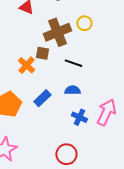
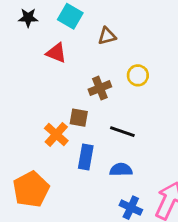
brown cross: (57, 32) -> (100, 88), size x0.6
blue rectangle: (42, 98) -> (86, 157), moved, turned -36

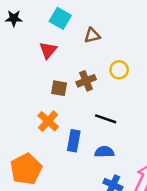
black star: (28, 18) -> (14, 18), moved
red triangle: (56, 53) -> (48, 50), turned 48
brown square: (79, 118) -> (59, 88), moved

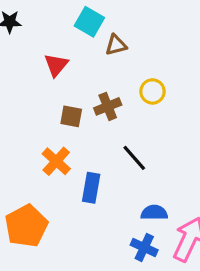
cyan square: (60, 18) -> (89, 22), moved
black line: (106, 119) -> (134, 158), turned 30
blue semicircle: (104, 152) -> (154, 213), moved

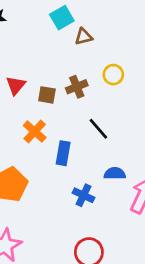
cyan square: (89, 22) -> (62, 18), turned 30
red triangle: (56, 65) -> (16, 85), moved
blue cross: (144, 248) -> (84, 195), moved

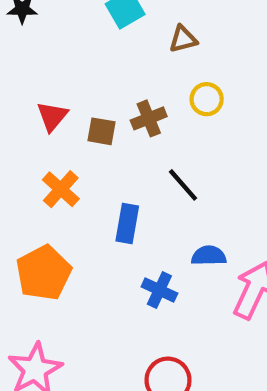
brown triangle: (84, 37) -> (183, 39), moved
orange cross: (35, 131) -> (61, 189), moved

